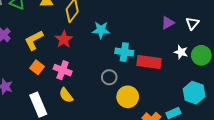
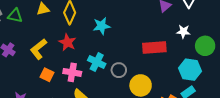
cyan cross: (124, 52) -> (97, 62), moved, turned 30
green circle: (201, 55) -> (205, 46), moved
cyan hexagon: (194, 93) -> (190, 70), moved

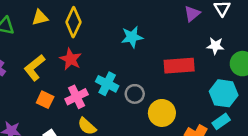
cyan star: (101, 26) -> (132, 37), moved
pink cross: (72, 72) -> (77, 97), turned -36

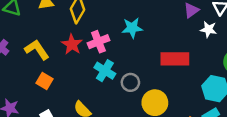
white star: (215, 46) -> (208, 29), moved
yellow L-shape: (34, 68) -> (37, 50), turned 90
pink cross: (77, 97) -> (98, 42), moved

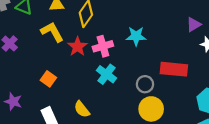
yellow L-shape: (37, 50) -> (52, 32), moved
gray circle: (130, 82) -> (145, 84), moved

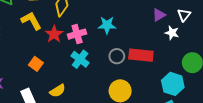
orange square: (48, 79) -> (36, 64), moved
gray circle: (145, 84) -> (117, 56), moved
yellow semicircle: (82, 109) -> (58, 91), turned -84

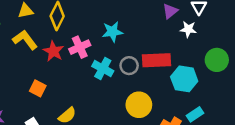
cyan cross: (80, 59) -> (103, 69), moved
cyan hexagon: (173, 84) -> (184, 79), moved

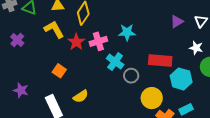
white star: (188, 29) -> (196, 48), moved
gray circle: (129, 66) -> (131, 76), moved
yellow circle: (139, 105) -> (152, 98), moved

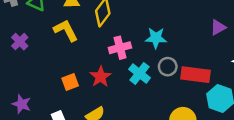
red star: (76, 42) -> (101, 77), moved
orange square: (59, 71) -> (70, 82), turned 32
gray circle: (131, 76) -> (168, 67), moved

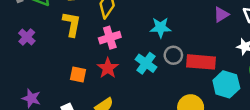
yellow L-shape: (66, 30) -> (72, 24), turned 40
pink cross: (120, 48) -> (110, 38), moved
orange square: (70, 82) -> (78, 75), turned 35

